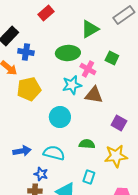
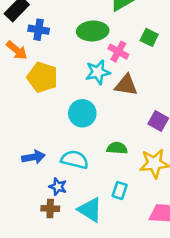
yellow pentagon: (29, 89) -> (42, 77), turned 30

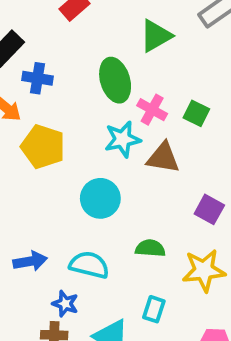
green ellipse: (93, 31) -> (115, 80), turned 76
green square: (149, 37) -> (196, 113), moved

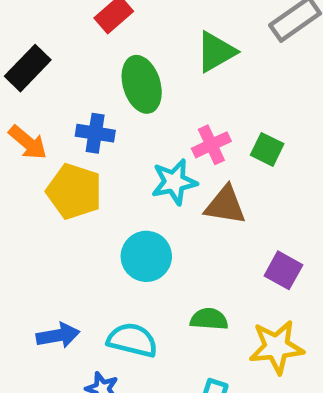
blue cross: (37, 78) -> (95, 133), moved
green ellipse: (115, 80) -> (142, 84), moved
pink cross: (152, 110) -> (211, 145), turned 36

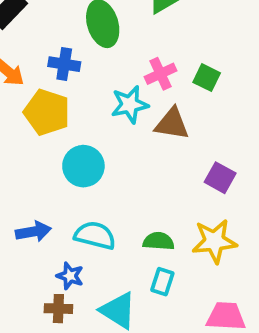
cyan circle: (146, 256) -> (83, 166), moved
green semicircle: (209, 319) -> (159, 241), moved

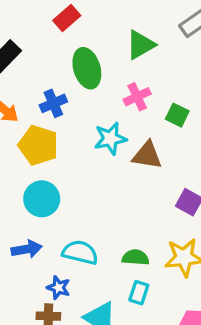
blue cross: (64, 64) -> (53, 103), turned -32
pink cross: (160, 74) -> (137, 97), moved
cyan circle: (83, 166) -> (42, 199), moved

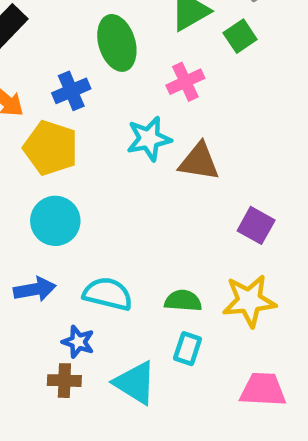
green square: (177, 115) -> (240, 36), moved, turned 30

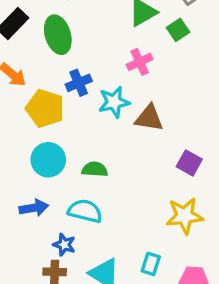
green ellipse: (117, 43) -> (58, 35), moved
blue cross: (71, 91) -> (79, 83), moved
green semicircle: (183, 301) -> (95, 169), moved
cyan rectangle: (188, 349) -> (151, 264), moved

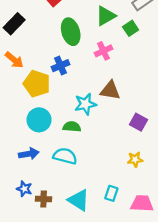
green ellipse: (58, 35) -> (71, 32), moved
cyan star: (114, 102) -> (85, 104), moved
yellow star: (184, 216) -> (135, 159), size x0.6
blue star: (64, 245) -> (24, 189), moved

